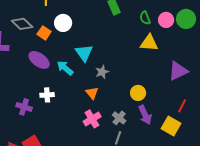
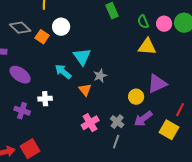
purple ellipse: (39, 60) -> (20, 75), moved
purple triangle: (178, 71) -> (157, 84), moved
orange triangle: (92, 93) -> (85, 90), moved
purple arrow: (145, 115) -> (143, 119), turned 78

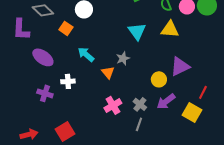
orange square: (42, 37) -> (66, 28), moved
cyan triangle: (82, 57) -> (137, 31), moved
red square: (30, 149) -> (65, 131), moved

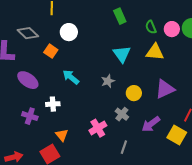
orange triangle: (108, 72) -> (62, 135), moved
yellow circle: (159, 79) -> (134, 93), moved
gray cross: (140, 104) -> (122, 114), moved

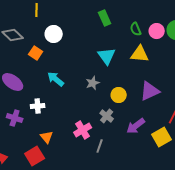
yellow square: (177, 135) -> (162, 137), turned 30
gray line: (124, 147) -> (100, 146), moved

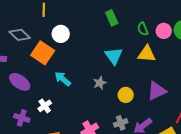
orange square: (36, 53) -> (43, 53), size x1.6
white cross: (38, 106) -> (45, 106), turned -32
gray cross: (107, 116) -> (121, 123), moved, turned 32

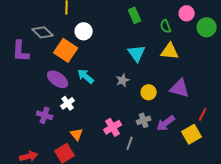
pink circle: (164, 31) -> (187, 13), moved
purple ellipse: (20, 82) -> (58, 79), moved
purple triangle: (157, 91) -> (180, 88), turned 40

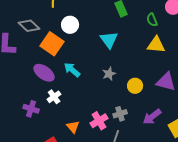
cyan triangle: (137, 53) -> (109, 40), moved
gray cross: (144, 120) -> (120, 114), moved
orange triangle: (77, 134) -> (73, 127), moved

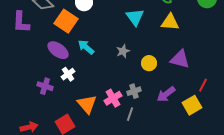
cyan triangle: (109, 40) -> (135, 17), moved
orange triangle: (73, 127) -> (87, 104), size x1.5

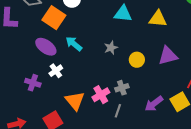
cyan triangle: (135, 17) -> (123, 14), turned -48
purple triangle: (180, 59) -> (168, 56), turned -30
purple arrow: (166, 94) -> (154, 104), moved

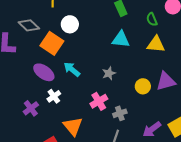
yellow circle: (137, 60) -> (143, 86), moved
purple cross: (33, 83) -> (31, 108), turned 35
pink cross: (101, 95) -> (99, 101), moved

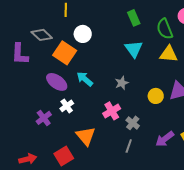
green semicircle: (152, 19) -> (165, 29), size x1.5
cyan triangle: (121, 39) -> (134, 49), turned 48
gray cross: (120, 113) -> (133, 123), turned -32

